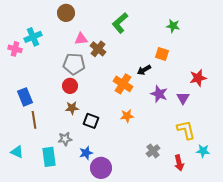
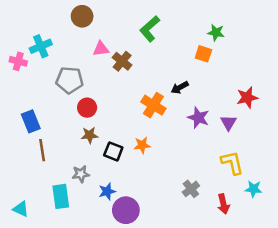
orange square: (162, 54) -> (203, 54), moved
gray pentagon: (74, 64) -> (70, 80), moved
orange star: (127, 116) -> (142, 145), moved
cyan triangle: (17, 152) -> (21, 209), moved

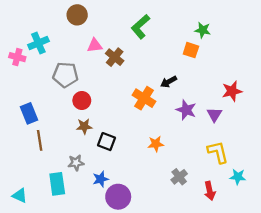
orange star: (142, 145) -> (156, 144), moved

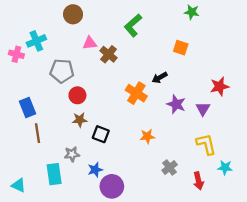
green star: (203, 30) -> (192, 12), moved

